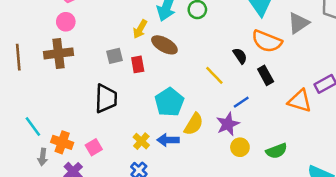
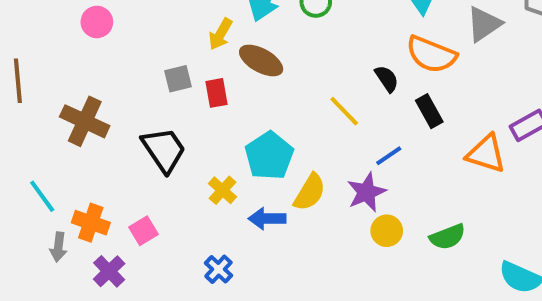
brown cross: (58, 53) -> (85, 121), moved, turned 32
black trapezoid: (106, 99) -> (164, 150), turned -36
yellow cross: (141, 141) -> (223, 190), moved

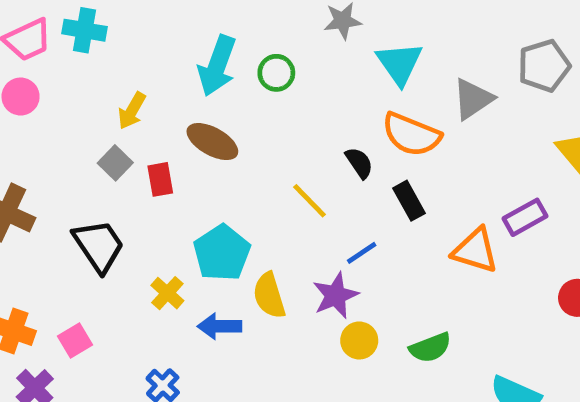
yellow arrow: (221, 34) -> (132, 111), moved
gray square: (178, 79) -> (115, 163), turned -32
yellow semicircle: (310, 192) -> (269, 295), turned 132

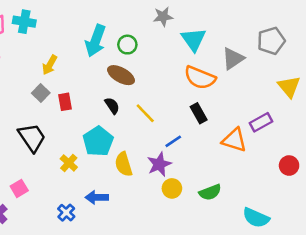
brown ellipse: (212, 142) -> (121, 75), moved
black semicircle: (359, 163) -> (112, 106), moved
blue arrow: (219, 326) -> (97, 197), moved

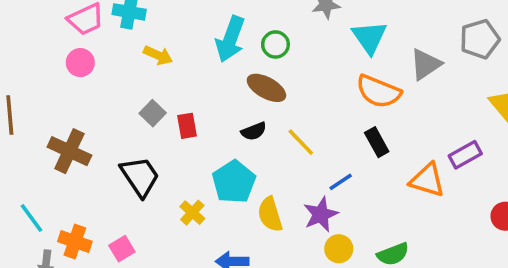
yellow arrow: (50, 65) -> (158, 55), moved, turned -96
black semicircle: (112, 106) -> (254, 131), turned 102

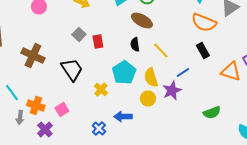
black semicircle: (254, 131) -> (135, 44), turned 104
yellow semicircle: (270, 214) -> (151, 78), moved
yellow circle: (339, 249) -> (148, 98), moved

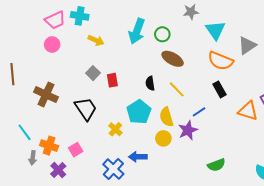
brown ellipse: (142, 20) -> (173, 59), moved
green semicircle: (212, 112) -> (216, 165), moved
blue cross: (99, 128) -> (113, 169), size x1.5

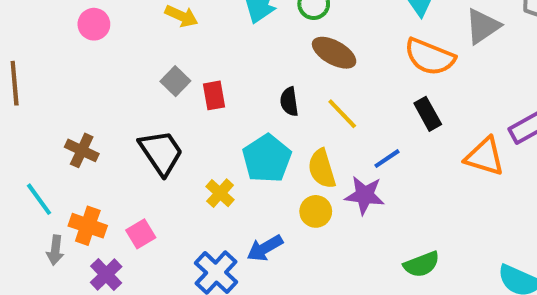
brown cross: (46, 95) -> (82, 150), moved, size x0.7
purple star: (188, 130) -> (365, 195), turned 30
blue arrow: (138, 157) -> (265, 248), turned -30

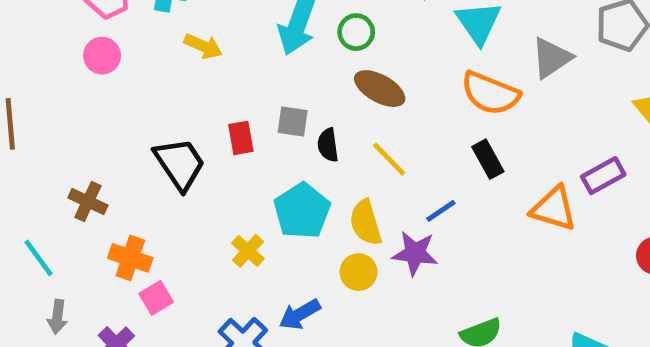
gray square: (175, 81) -> (293, 121), moved, turned -36
black trapezoid: (161, 152) -> (180, 164), moved
orange cross: (88, 226) -> (130, 258), moved

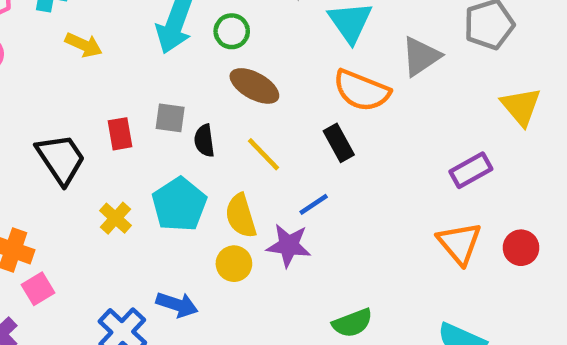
black rectangle: (488, 159) -> (339, 143), moved
orange triangle: (554, 209) -> (459, 243), moved, turned 33
yellow cross: (248, 251) -> (115, 218), moved
blue arrow: (300, 314) -> (177, 305), turned -132

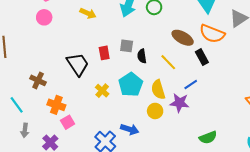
brown ellipse: (254, 86) -> (183, 38), moved

